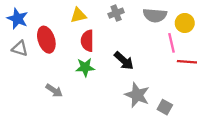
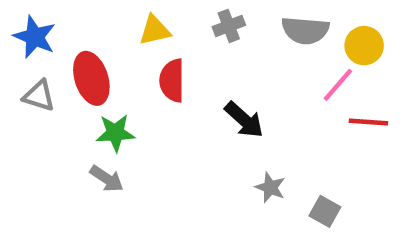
pink line: (171, 43) -> (338, 85), turned 54
green star: (85, 67) -> (115, 133), moved
gray star: (137, 95) -> (270, 187), size x0.6

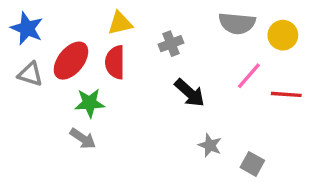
gray cross: (229, 26) -> (171, 44), moved
red ellipse: (91, 78) -> (71, 61), turned 57
red semicircle: (172, 81) -> (115, 62), moved
pink line: (338, 85) -> (249, 76), moved

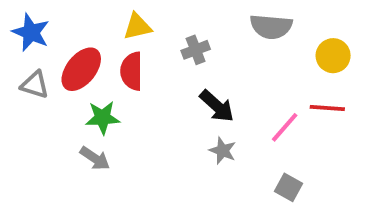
yellow circle: (283, 35) -> (333, 56), moved
pink line: (249, 76) -> (285, 127), moved
gray star: (210, 145) -> (223, 151), moved

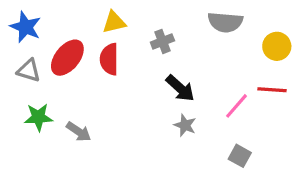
green star: (103, 118) -> (38, 117), moved

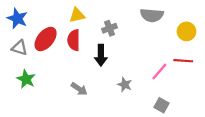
black arrow: (180, 88) -> (101, 55), moved, turned 48
green star: (38, 117) -> (26, 79), turned 30
gray arrow: (79, 132) -> (79, 89), moved

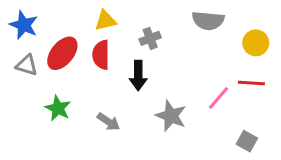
green star: (26, 79) -> (58, 108), moved
gray star: (125, 85) -> (171, 116), size x1.5
gray square: (162, 105) -> (247, 141), moved

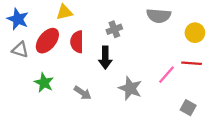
yellow triangle: (105, 21) -> (64, 12), moved

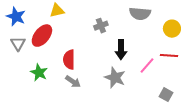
red semicircle: (77, 42) -> (69, 60), moved
gray triangle: (20, 50) -> (18, 44), turned 42
black arrow: (105, 58) -> (121, 50), moved

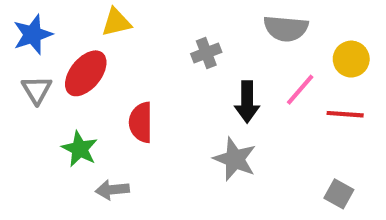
blue star: (16, 17) -> (33, 35), turned 30
pink line: (147, 66) -> (300, 90), moved
gray arrow: (73, 82) -> (112, 190), moved, turned 140

